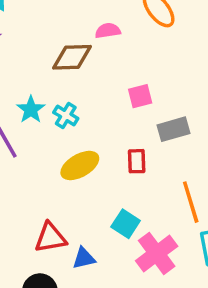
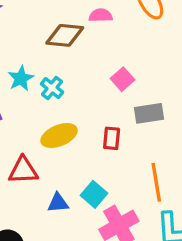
pink square: (140, 96) -> (123, 79), turned -35
red triangle: (50, 238) -> (23, 170), moved
blue triangle: (84, 258) -> (58, 203), moved

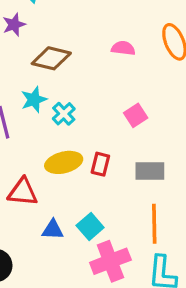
brown diamond: (65, 35) -> (51, 58), moved
gray rectangle: (149, 113) -> (150, 171), moved
red rectangle: (112, 138) -> (100, 164), moved

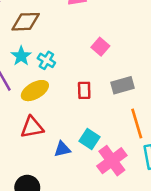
yellow ellipse: (64, 162) -> (35, 91), moved

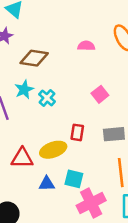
yellow ellipse: (35, 91) -> (53, 150), moved
cyan square: (90, 139) -> (74, 179), turned -30

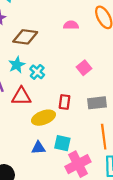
red triangle: (22, 158) -> (21, 96), moved

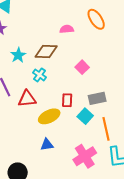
brown diamond: (25, 37) -> (46, 51), moved
cyan star: (17, 65) -> (18, 55), moved
cyan square: (62, 143) -> (85, 116), moved, turned 35

